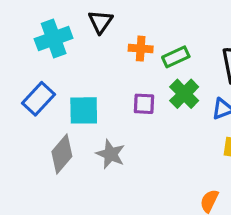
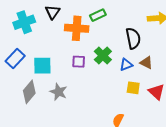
orange cross: (141, 49) -> (77, 28), size x1.6
green rectangle: (176, 57) -> (98, 15), moved

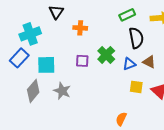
green rectangle: (98, 15) -> (127, 15), moved
cyan cross: (24, 22) -> (30, 34), moved
orange cross: (77, 28) -> (80, 28), size x0.6

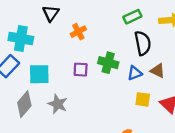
orange cross: (80, 28) -> (78, 32), turned -32
cyan cross: (30, 34) -> (21, 39), turned 30
green cross: (106, 55) -> (108, 63), turned -30

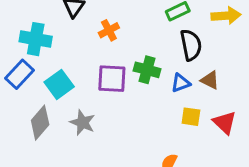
purple square: (81, 70) -> (112, 79), size x1.5
cyan square: (39, 74) -> (59, 84), turned -35

